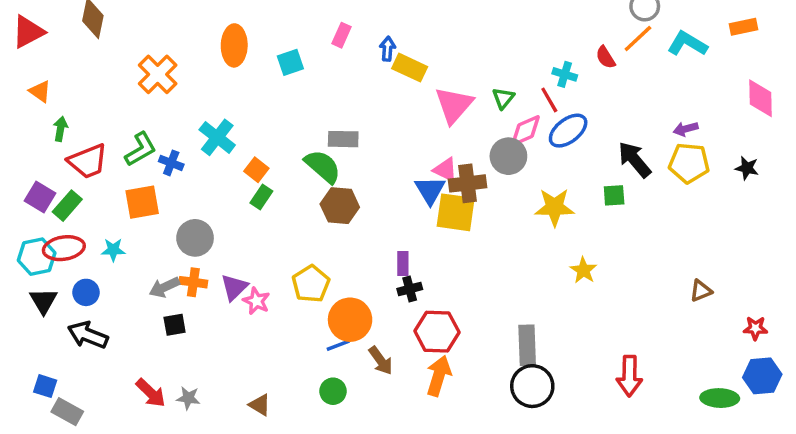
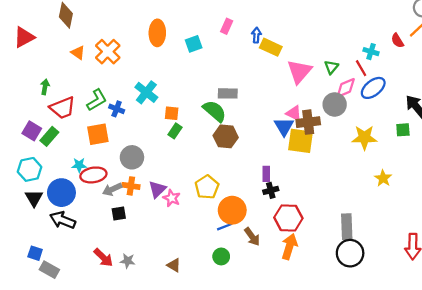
red triangle: (28, 32) -> (24, 37), moved
orange triangle: (40, 91) -> (78, 53), moved
orange square: (256, 170) -> (172, 113), turned -32
red ellipse: (64, 248) -> (93, 175), moved
blue circle: (86, 292) -> (61, 193), size x1.6

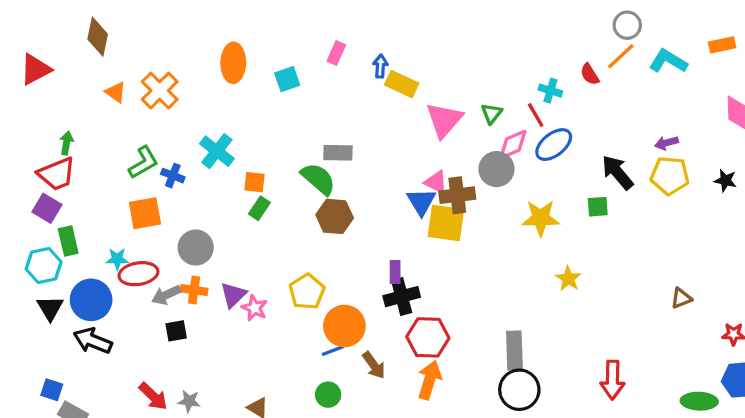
red trapezoid: (63, 108) -> (57, 174), moved
green rectangle: (49, 136) -> (68, 241), moved, turned -54
black cross: (271, 190) -> (402, 297), size x1.5

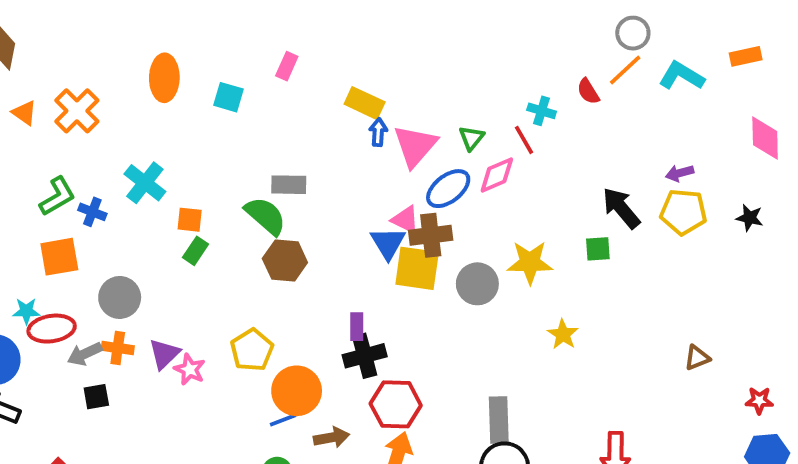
blue arrow: (380, 66) -> (378, 132), moved
cyan square: (287, 79) -> (229, 97), turned 35
blue ellipse: (554, 145) -> (448, 189), moved
gray circle: (496, 169) -> (477, 284), moved
brown arrow: (374, 365) -> (332, 437), turned -64

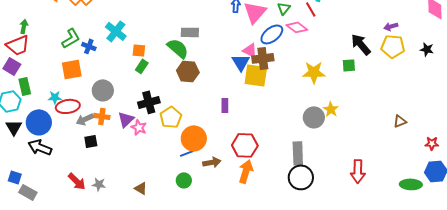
pink diamond: (497, 175) -> (297, 27), turned 60
gray circle: (477, 284) -> (314, 117), moved
black cross: (365, 356) -> (149, 102), moved

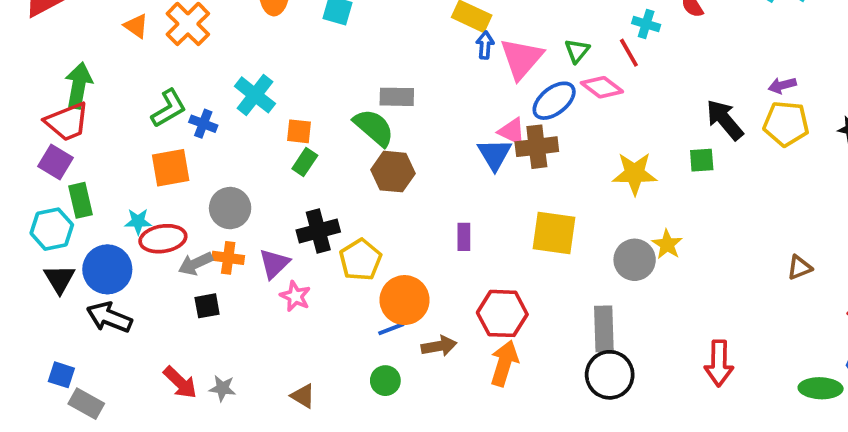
green arrow: (24, 26) -> (79, 85), size x1.6
yellow square: (256, 75) -> (554, 233), moved
pink star: (139, 127) -> (295, 296), moved

